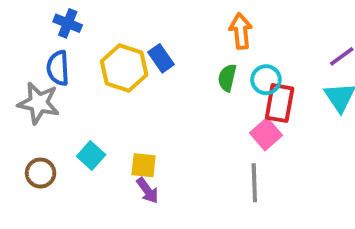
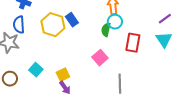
cyan circle: (266, 80) -> (115, 22), moved
pink square: (266, 134) -> (100, 58), moved
yellow square: (144, 165) -> (63, 75), turned -32

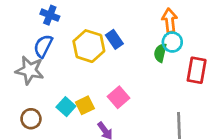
blue semicircle: (19, 25) -> (43, 46), turned 30
pink square: (100, 58) -> (118, 97), moved
yellow square: (63, 75) -> (85, 105), moved

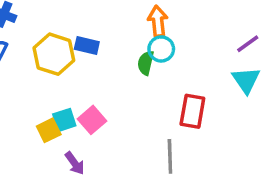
blue rectangle: (114, 39) -> (87, 45), turned -42
red rectangle: (197, 70) -> (192, 111), moved
cyan square: (66, 107) -> (64, 120), moved, turned 30

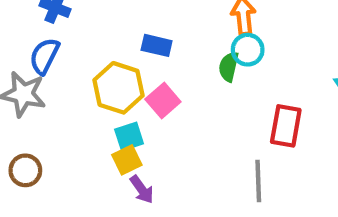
yellow hexagon: (54, 54) -> (119, 88), moved
pink square: (92, 120) -> (163, 100), moved
yellow square: (49, 130) -> (127, 160), moved

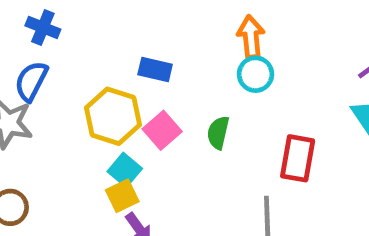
green semicircle: (229, 67) -> (218, 133), moved
cyan square: (129, 136) -> (125, 170), turned -32

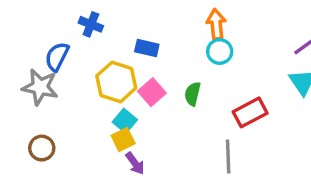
blue cross: (43, 27) -> (91, 24), moved
red rectangle: (298, 158) -> (250, 112), turned 52

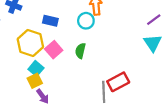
cyan circle: (220, 51) -> (86, 21), moved
red rectangle: (250, 112) -> (118, 82), moved

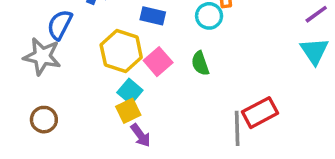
green semicircle: (80, 51) -> (200, 63), turned -32

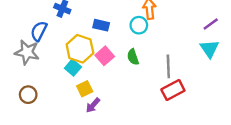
cyan square: (130, 91) -> (73, 68), moved
gray line: (237, 128) -> (168, 66), moved
purple arrow: (141, 135) -> (93, 105), turned 77

